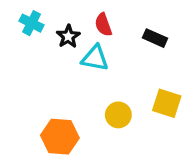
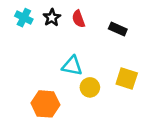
black star: (68, 36) -> (52, 18), moved
cyan triangle: (95, 58) -> (72, 66), moved

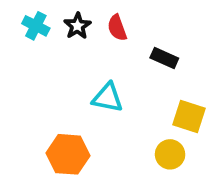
black rectangle: (118, 29) -> (164, 58), moved
yellow circle: (90, 87) -> (170, 154), moved

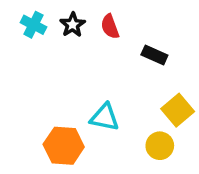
cyan triangle: (108, 98) -> (105, 117), moved
yellow square: (189, 117) -> (178, 110), turned 32

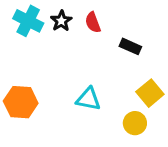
cyan cross: (33, 25) -> (28, 21), size x1.4
orange hexagon: (64, 146) -> (21, 102), moved

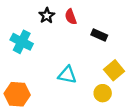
cyan cross: (28, 21) -> (22, 42), moved
orange hexagon: (21, 102) -> (17, 94), moved

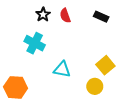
black rectangle: (99, 35) -> (101, 17), moved
cyan cross: (22, 42) -> (35, 43), moved

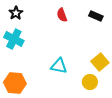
black star: (43, 15) -> (16, 13), moved
cyan cross: (35, 43) -> (14, 39), moved

